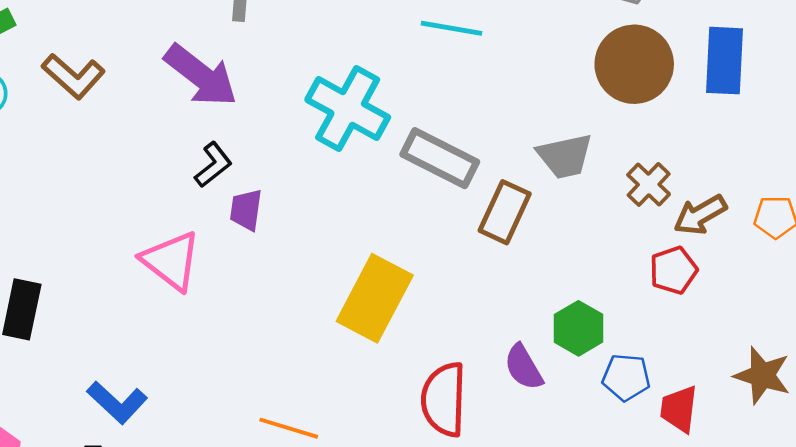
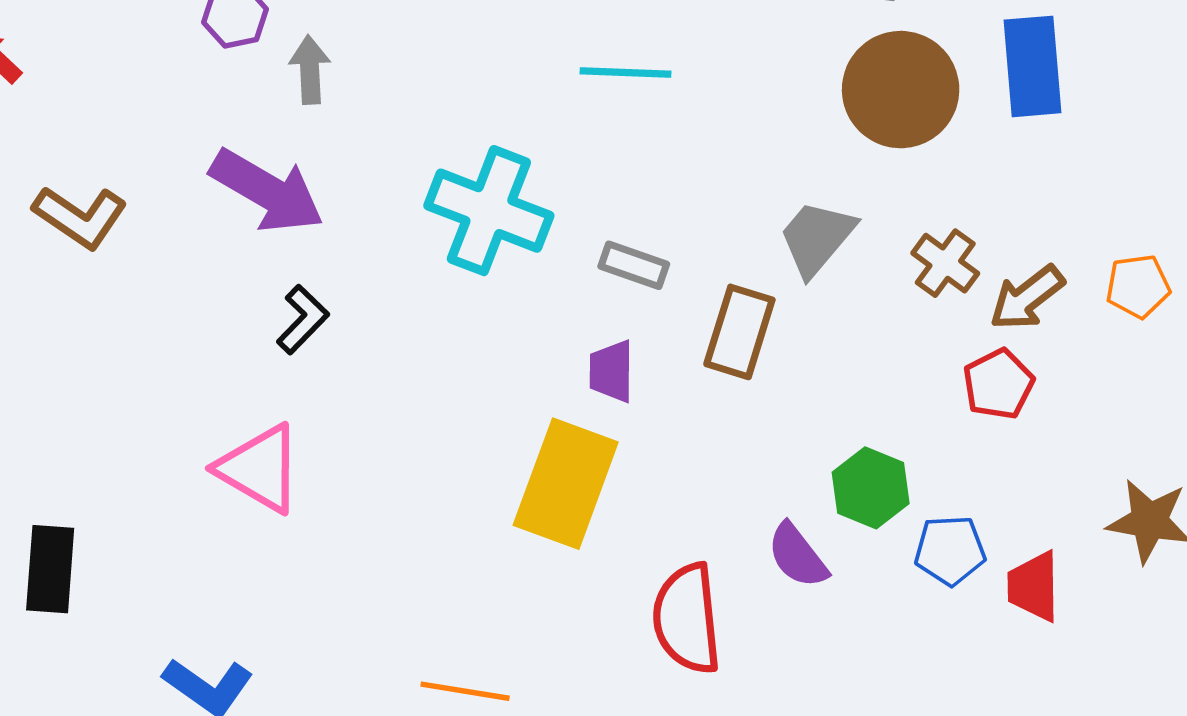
gray trapezoid: (565, 156) -> (817, 238), turned 150
gray rectangle: (440, 158) -> (634, 265), size x0.6
purple trapezoid: (246, 210) -> (611, 371), moved

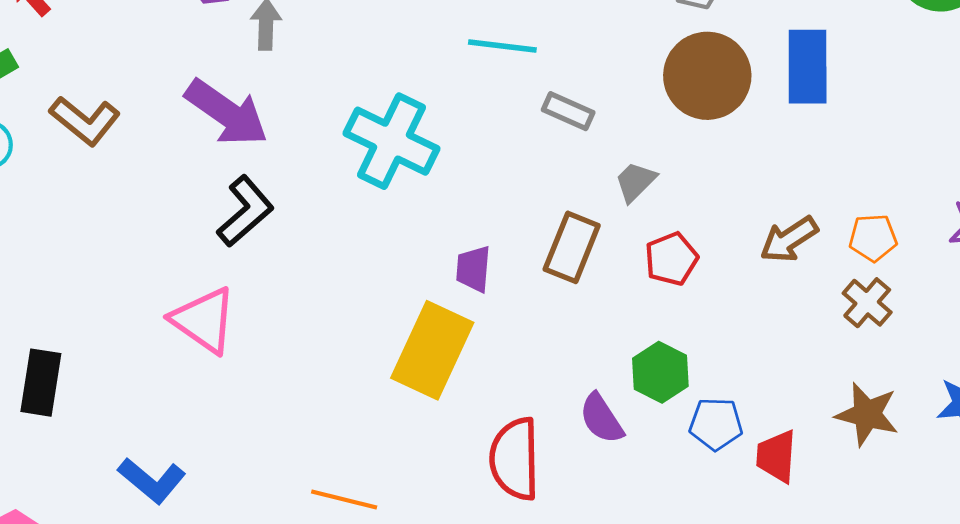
gray trapezoid: (817, 238) -> (635, 182), size x0.7
brown cross: (945, 263) -> (867, 303), moved
gray rectangle: (634, 265) -> (568, 111), moved
black L-shape: (303, 319) -> (245, 211), size x1.4
red pentagon: (998, 384) -> (671, 259), moved

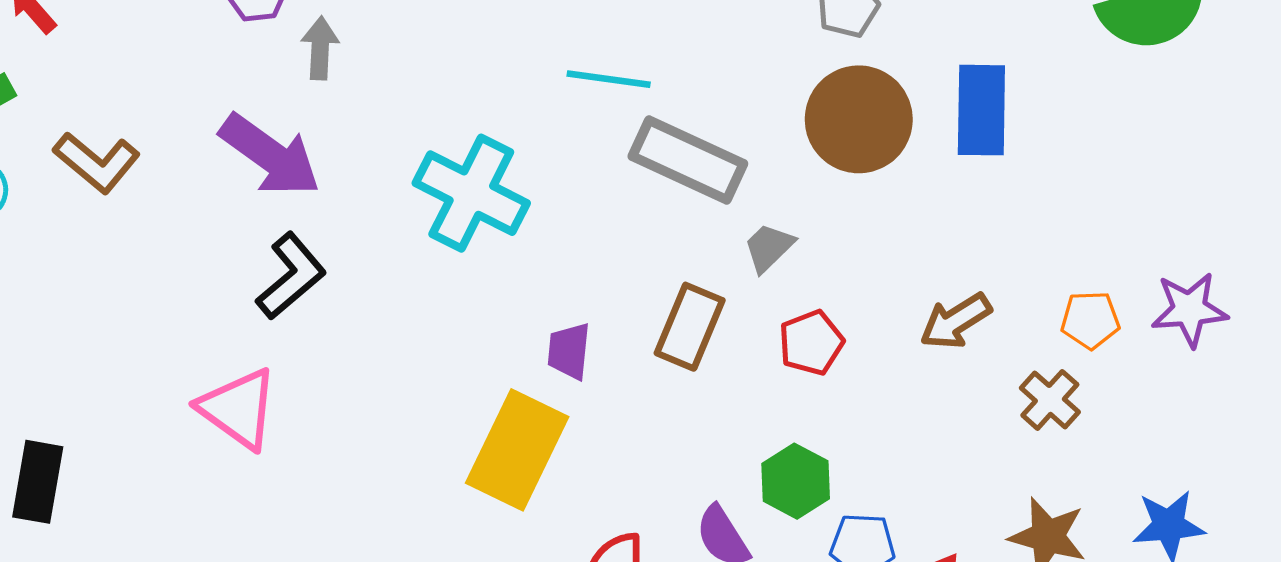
gray rectangle: (568, 111) -> (688, 160), size x1.8
orange pentagon: (873, 238) -> (1090, 320), moved

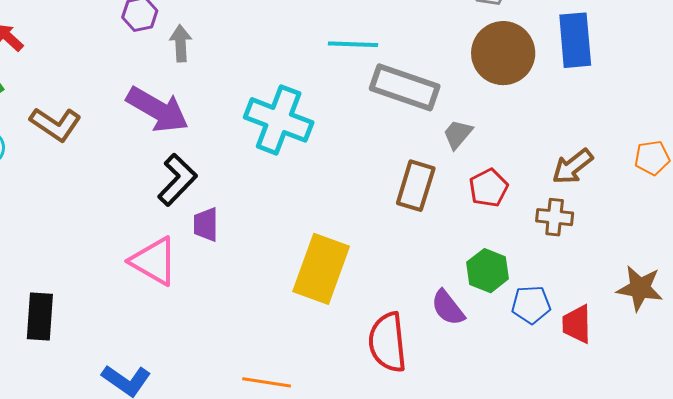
purple trapezoid: (569, 351) -> (206, 225), moved
brown cross: (1050, 400) -> (555, 217), moved, turned -30

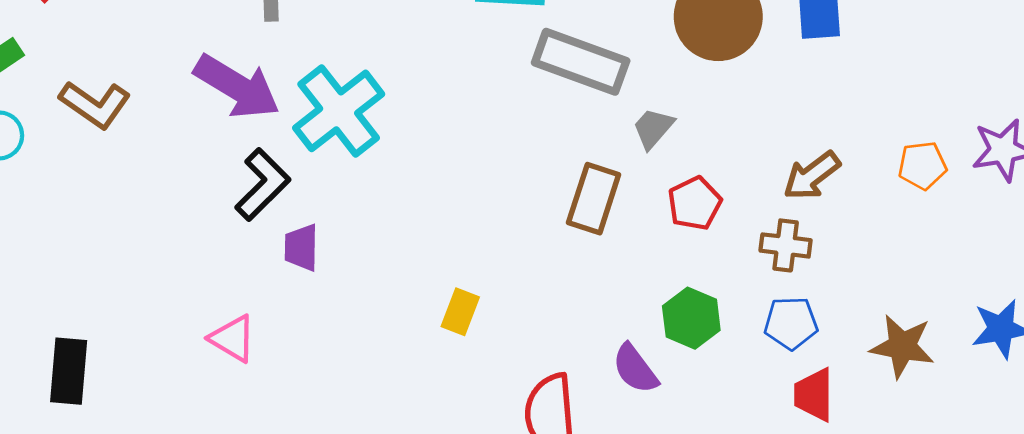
cyan cross: (279, 120) -> (339, 111), moved, turned 30
pink triangle: (154, 261) -> (233, 338), moved, size x0.7
yellow rectangle: (321, 269) -> (460, 312), size x0.5
blue pentagon: (531, 305) -> (791, 323), moved

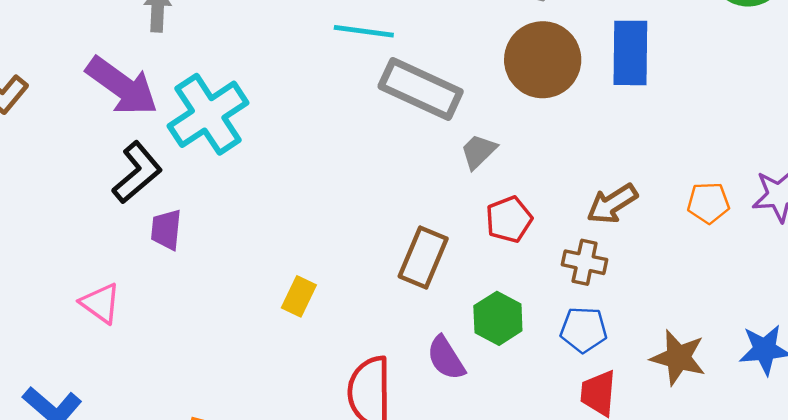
brown rectangle: (594, 199) -> (423, 257), moved

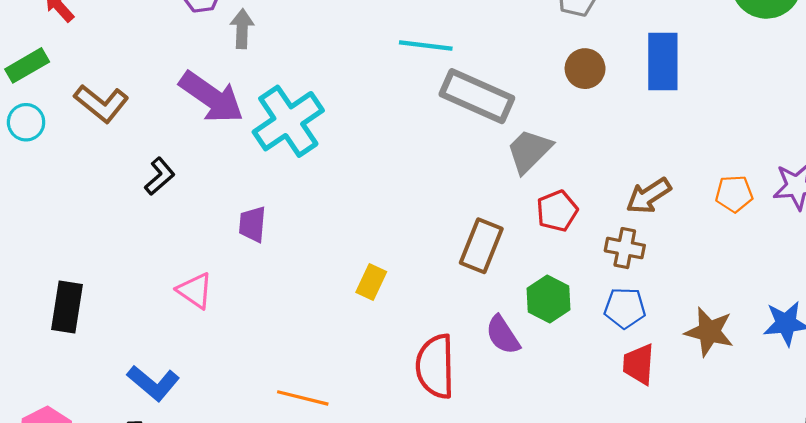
brown circle: (543, 60) -> (585, 69), size x0.6
gray trapezoid: (479, 151) -> (529, 151), size x1.4
black L-shape: (137, 172) -> (160, 176), moved, size x0.7

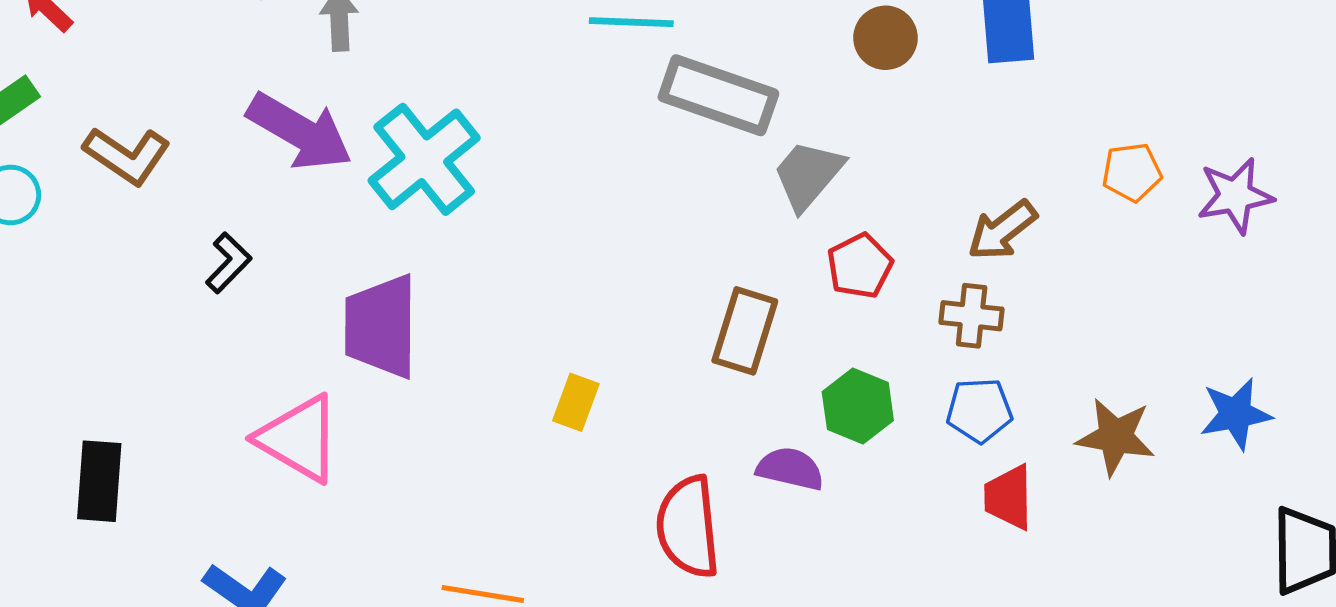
orange pentagon: (734, 194) -> (1132, 172), moved
purple trapezoid: (252, 224) -> (381, 326), size x1.8
pink triangle: (195, 291) -> (299, 439), size x1.5
purple semicircle: (503, 335) -> (790, 469), turned 141

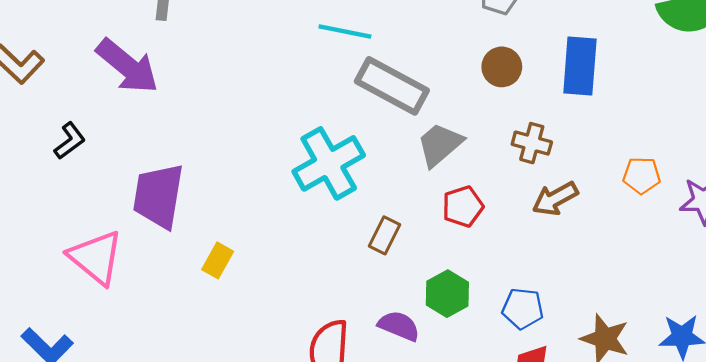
cyan cross: (424, 159) -> (329, 163), moved
brown cross: (972, 316) -> (532, 143), moved
brown rectangle: (745, 331) -> (385, 235), size x0.7
yellow rectangle: (576, 402) -> (218, 260), moved

